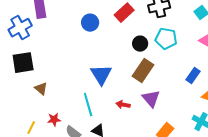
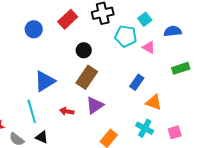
cyan pentagon: (166, 39) -> (126, 36), moved
blue triangle: (101, 75) -> (45, 81), turned 30
purple triangle: (151, 99) -> (95, 105), turned 36

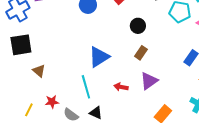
brown rectangle: (87, 77) -> (141, 53), size x0.6

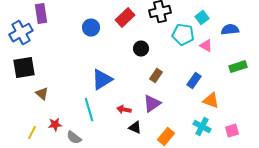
brown rectangle: (141, 53) -> (156, 76), moved
black triangle: (96, 113) -> (135, 128), moved

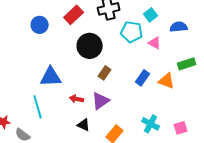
black circle: (141, 49) -> (90, 46), size x1.6
blue triangle: (102, 80) -> (51, 77), turned 30
orange triangle: (211, 101) -> (167, 81), moved
red arrow: (124, 110) -> (77, 99), moved

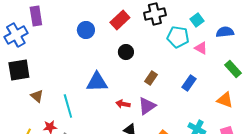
black circle: (90, 46) -> (126, 52), moved, size x0.6
green rectangle: (187, 64) -> (233, 69), turned 66
orange triangle: (167, 81) -> (225, 100), moved
cyan line: (38, 107) -> (68, 106), moved

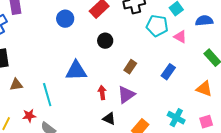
brown triangle: (37, 96) -> (16, 85), turned -48
red arrow: (123, 104) -> (102, 93), turned 72

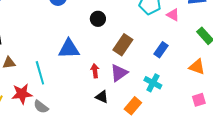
brown rectangle: (130, 67) -> (123, 45), size x1.5
red star: (29, 116) -> (22, 94), size x1.5
cyan cross: (176, 118) -> (153, 83), moved

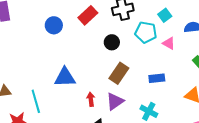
black circle: (98, 19) -> (112, 42), moved
blue rectangle: (161, 50) -> (157, 78), turned 49

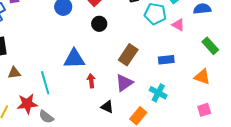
black circle: (112, 42) -> (99, 24), moved
red arrow: (91, 99) -> (91, 81), moved

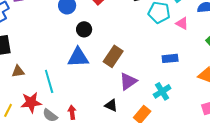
black circle: (99, 24) -> (84, 29), moved
brown rectangle: (128, 55) -> (113, 56), moved
red arrow: (91, 81) -> (72, 112), moved
cyan cross: (158, 93) -> (162, 91), turned 30

